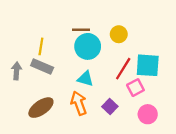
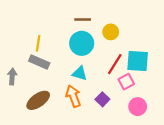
brown line: (81, 30) -> (83, 19), moved
gray arrow: (17, 71) -> (12, 76), moved

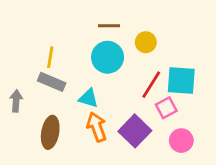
cyan triangle: (80, 73) -> (88, 98), moved
purple square: (102, 99) -> (135, 131), size x1.6
brown ellipse: (38, 100) -> (50, 132), turned -45

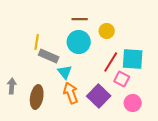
gray rectangle: (52, 82) -> (49, 56), moved
cyan triangle: (88, 98) -> (65, 72), turned 35
gray arrow: (16, 101) -> (12, 86), moved
pink square: (166, 108) -> (122, 79), turned -35

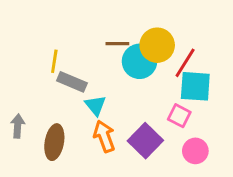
brown line: (80, 19) -> (117, 44), moved
yellow circle: (107, 31) -> (157, 45), size x1.5
cyan circle: (79, 42) -> (140, 61), moved
red line: (111, 62) -> (185, 63), moved

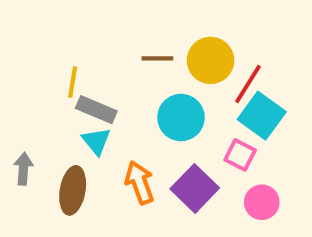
cyan circle: (140, 61) -> (181, 118), moved
cyan square: (195, 86) -> (262, 116), turned 32
cyan triangle: (95, 105) -> (96, 141), moved

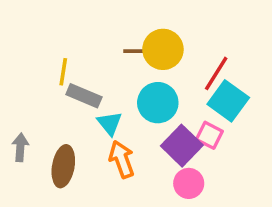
yellow circle: (211, 60) -> (163, 49), moved
cyan triangle: (96, 141) -> (110, 123), moved
purple square: (195, 188) -> (182, 146), moved
pink circle: (262, 202) -> (189, 183), moved

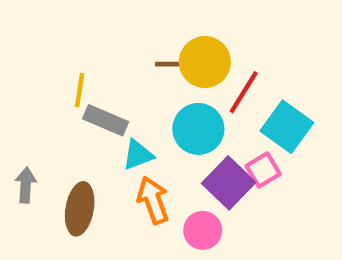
red line: (216, 73) -> (244, 92), moved
cyan triangle: (110, 123) -> (138, 155), turned 48
pink square: (209, 135) -> (263, 170), turned 32
pink circle: (189, 183) -> (203, 230), moved

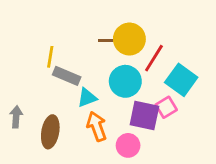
purple square: (229, 183) -> (144, 115), turned -32

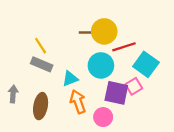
yellow line: (50, 57) -> (41, 46), turned -42
red line: (154, 58) -> (124, 47), turned 40
gray rectangle: (67, 76) -> (42, 64), moved

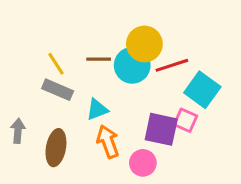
brown line: (88, 33) -> (99, 59), moved
cyan circle: (101, 65) -> (132, 65), moved
pink square: (134, 86) -> (186, 120), turned -35

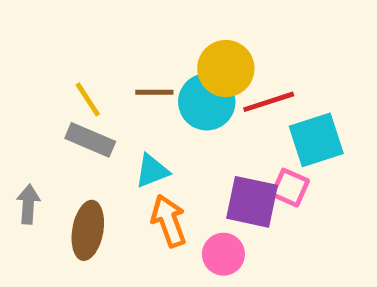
cyan square: (202, 90) -> (316, 140), turned 36

